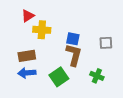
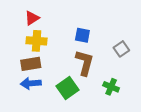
yellow cross: (42, 30) -> (37, 41), moved
blue square: (73, 39) -> (82, 35), moved
gray square: (106, 43) -> (121, 49), turned -32

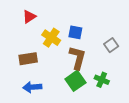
yellow cross: (37, 41) -> (51, 38), moved, turned 30
blue arrow: (31, 83) -> (32, 87), moved
green square: (67, 88) -> (75, 81), moved

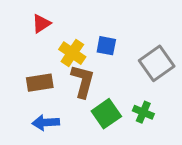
gray square: (111, 45) -> (157, 63), size x1.6
brown L-shape: (77, 58) -> (83, 81), moved

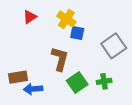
yellow cross: (72, 53) -> (66, 19), moved
brown rectangle: (40, 83) -> (18, 77), moved
green cross: (143, 112) -> (104, 81), turned -32

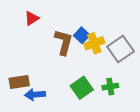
yellow cross: (66, 19) -> (94, 43), moved, turned 36
blue square: (77, 33) -> (82, 35), turned 32
brown L-shape: (60, 59) -> (64, 42), moved

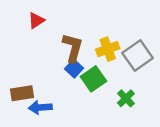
blue square: (82, 35) -> (74, 68), moved
green cross: (110, 87) -> (126, 98), turned -35
green square: (82, 88) -> (93, 79), moved

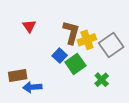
red triangle: (36, 20) -> (29, 26), moved, turned -32
brown L-shape: (73, 48) -> (71, 32), moved

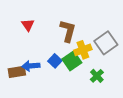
yellow cross: (87, 40) -> (83, 50), moved
blue square: (60, 56) -> (55, 61), moved
blue arrow: (32, 87) -> (31, 66), moved

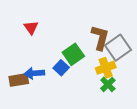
brown L-shape: (68, 31) -> (100, 38), moved
yellow cross: (83, 50) -> (106, 68), moved
green square: (72, 61) -> (73, 54), moved

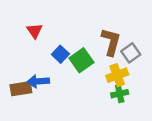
gray square: (118, 48) -> (131, 53), size x0.7
blue square: (61, 68) -> (60, 54), moved
green cross: (108, 84) -> (120, 94), turned 32

